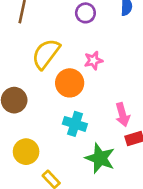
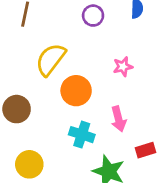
pink star: (93, 60) -> (123, 67), moved
pink arrow: (122, 115) -> (119, 119), moved

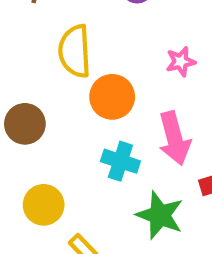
yellow semicircle: (51, 59) -> (75, 51), turned -40
pink arrow: (119, 119) -> (174, 138), size x1.4

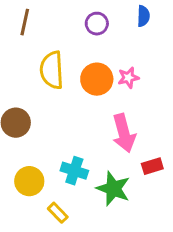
orange circle: (112, 97) -> (97, 79), moved
cyan cross: (120, 161) -> (74, 171), moved

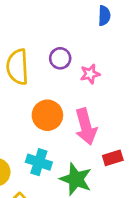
purple circle: (97, 24) -> (60, 58), moved
orange circle: (97, 79) -> (47, 115), moved

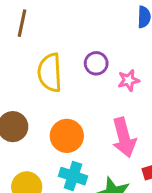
orange circle: (47, 115) -> (67, 136), moved

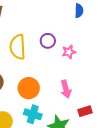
pink arrow: (124, 137) -> (66, 89), size x0.7

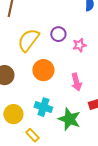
yellow semicircle: (18, 47) -> (28, 40), turned 40
orange circle: (29, 88) -> (43, 70), moved

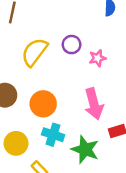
orange circle: (43, 70) -> (43, 104), moved
pink arrow: (76, 82) -> (94, 104), size x1.4

